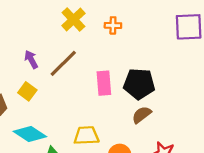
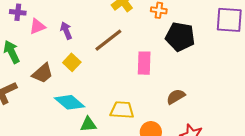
purple arrow: (31, 59) -> (66, 31), moved
black pentagon: (139, 84) -> (180, 37), moved

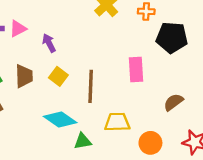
pink triangle: (37, 27) -> (18, 29), moved
brown line: (108, 40) -> (91, 86), moved, turned -44
brown trapezoid: (42, 73) -> (24, 76), moved, turned -45

